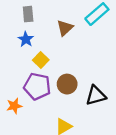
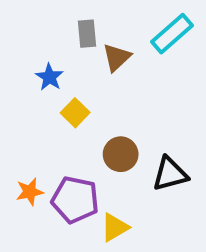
gray rectangle: (28, 14) -> (87, 34), moved
purple pentagon: (37, 86) -> (75, 200), moved

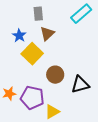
brown triangle: (117, 57) -> (47, 34), moved
yellow square: (75, 113) -> (32, 54), size x1.5

